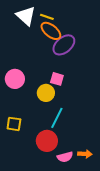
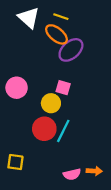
yellow line: (47, 17) -> (61, 17), moved
yellow square: (14, 124) -> (15, 162), moved
red circle: (47, 141) -> (44, 129), moved

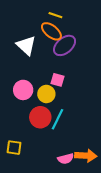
white triangle: (29, 18) -> (26, 45), moved
pink circle: (17, 88) -> (23, 90), moved
orange arrow: (94, 171) -> (86, 156), size x1.5

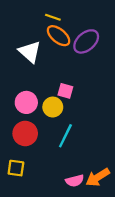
yellow line: (55, 15) -> (53, 17), moved
purple ellipse: (65, 45) -> (86, 41), moved
red circle: (40, 117) -> (25, 134), moved
orange arrow: (86, 156) -> (98, 177), turned 145

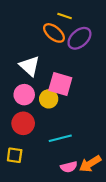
yellow line: (53, 17) -> (65, 16), moved
white triangle: (30, 52) -> (30, 66), moved
pink square: (65, 91) -> (60, 84), size x1.6
cyan line: (65, 136) -> (60, 138), moved, turned 50

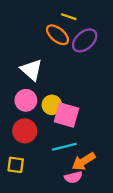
pink square: (60, 84) -> (67, 115), moved
orange arrow: (90, 164) -> (84, 161), moved

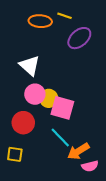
orange ellipse: (58, 35) -> (40, 21), moved, turned -35
pink circle: (26, 100) -> (35, 94), moved
cyan line: (64, 147) -> (60, 137), turned 60
pink semicircle: (73, 177) -> (90, 166), moved

